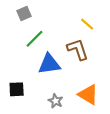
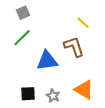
green line: (34, 39) -> (22, 38), moved
black square: (17, 89) -> (28, 94), moved

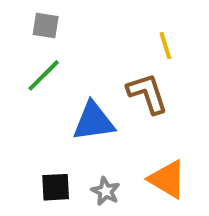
gray square: (23, 13) -> (46, 26), turned 32
yellow line: (83, 23) -> (165, 46), turned 32

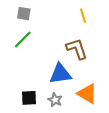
yellow line: (165, 46) -> (83, 16), moved
blue triangle: (94, 121) -> (60, 74), moved

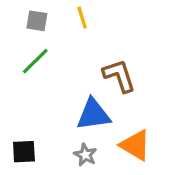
yellow line: (83, 16) -> (82, 18), moved
black square: (29, 98) -> (24, 152), moved

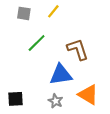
yellow line: (82, 18) -> (53, 11), turned 56
green line: (35, 61) -> (37, 43), moved

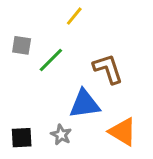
gray square: (24, 13) -> (22, 45), moved
gray star: (56, 101) -> (61, 135), moved

